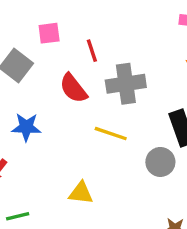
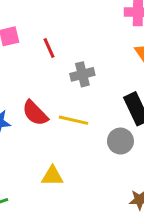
gray cross: (126, 84) -> (82, 74), size x0.7
red semicircle: (73, 88) -> (35, 113), moved

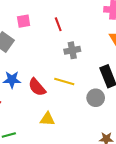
red line: (49, 48) -> (58, 24), moved
red semicircle: (35, 113) -> (37, 87), moved

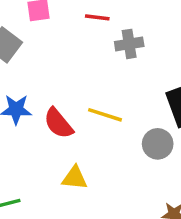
red line: (58, 24) -> (97, 17), turned -64
gray cross: (72, 50) -> (129, 44), moved

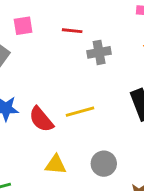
yellow line: (105, 115) -> (80, 112), turned -32
gray circle: (158, 144) -> (104, 164), moved

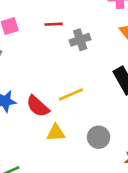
yellow triangle: (56, 165) -> (56, 133), moved

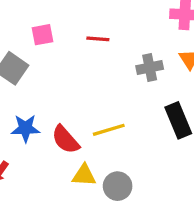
gray cross: (80, 40) -> (150, 67), moved
gray circle: (99, 137) -> (118, 186), moved

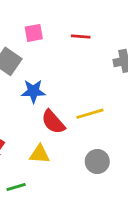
blue star: (25, 128) -> (33, 91), moved
yellow triangle: (84, 175) -> (40, 154), moved

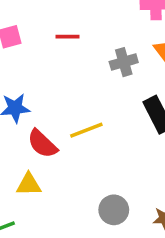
gray circle: (97, 162) -> (114, 210), moved

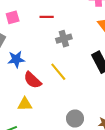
gray cross: (124, 62) -> (64, 39), moved
yellow line: (86, 130) -> (58, 72), turned 72

